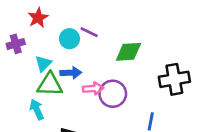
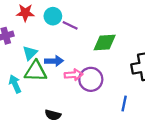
red star: (38, 18) -> (25, 13), turned 30
cyan circle: (69, 39) -> (53, 16), moved
cyan arrow: (37, 109) -> (15, 84), moved

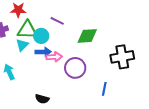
cyan circle: (53, 16) -> (41, 36), moved
green triangle: (36, 71) -> (27, 30), moved
pink arrow: (74, 75) -> (54, 57), moved

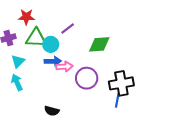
purple line: (57, 21) -> (68, 29), turned -64
cyan triangle: (22, 45) -> (18, 61), moved
black cross: (122, 57) -> (121, 83), moved

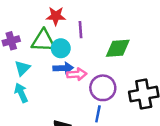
red star: (26, 17) -> (56, 16), moved
purple line: (68, 29) -> (81, 30), turned -56
blue line: (117, 100) -> (98, 114), moved

